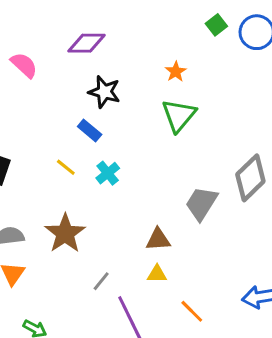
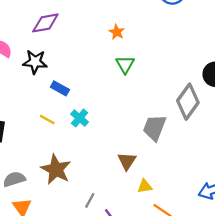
black star: (104, 92) -> (35, 62), moved
green triangle: (179, 115) -> (125, 65), size x0.7
brown triangle: (158, 239) -> (127, 161), turned -42
yellow triangle: (157, 274) -> (145, 186), moved

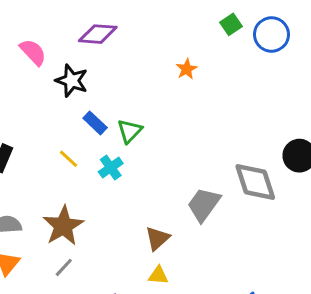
green triangle: (125, 65) -> (130, 131), moved
gray diamond: (188, 102) -> (255, 182), turned -68
yellow triangle: (145, 186) -> (158, 275), moved
gray line: (90, 200) -> (64, 267), moved

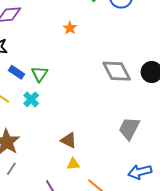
gray diamond: (255, 182) -> (117, 71), moved
gray trapezoid: (204, 205) -> (129, 128), moved
brown triangle: (157, 238) -> (69, 140), turned -42

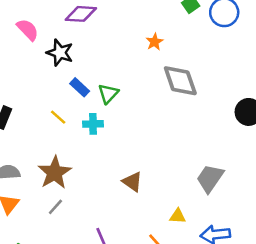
gray diamond: (117, 71) -> (180, 81), moved
cyan cross: (31, 99) -> (93, 124), turned 35
yellow triangle: (73, 164) -> (178, 216), moved

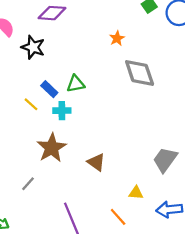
blue rectangle: (80, 87) -> (49, 89), moved
green triangle: (108, 94) -> (76, 84), turned 36
brown star: (55, 173) -> (52, 148), moved

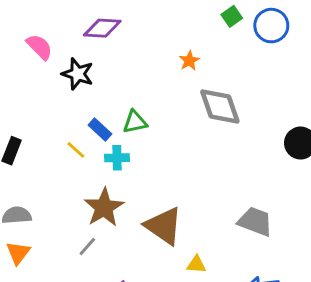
gray trapezoid: (165, 160) -> (255, 221), turned 76
brown triangle: (96, 162) -> (164, 226), size x1.6
gray line: (28, 184) -> (87, 246), moved
yellow triangle: (136, 193) -> (196, 264), moved

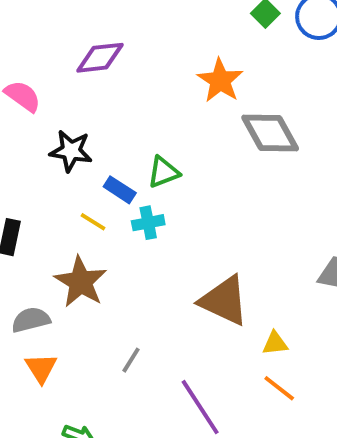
orange star: (189, 61) -> (220, 80), size x1.6
black star: (78, 74) -> (71, 151), moved
brown star: (104, 208) -> (81, 282), moved
gray line: (87, 246) -> (131, 360), moved

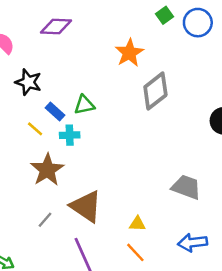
gray diamond: (270, 133) -> (155, 91), turned 72
brown star: (81, 282) -> (47, 170), moved
brown triangle: (224, 301) -> (86, 206), moved

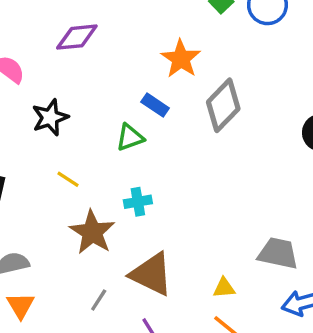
black star: (28, 82) -> (50, 117), turned -30
blue rectangle: (55, 112) -> (155, 105), moved
cyan cross: (70, 135) -> (138, 202), moved
gray trapezoid: (186, 187) -> (278, 253), moved

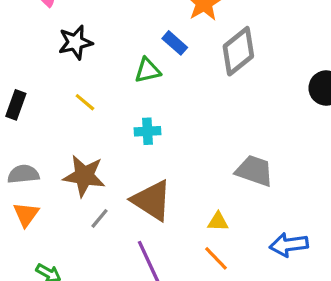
brown star: (92, 232) -> (84, 176), moved, turned -30
gray trapezoid: (278, 253) -> (254, 171), moved

